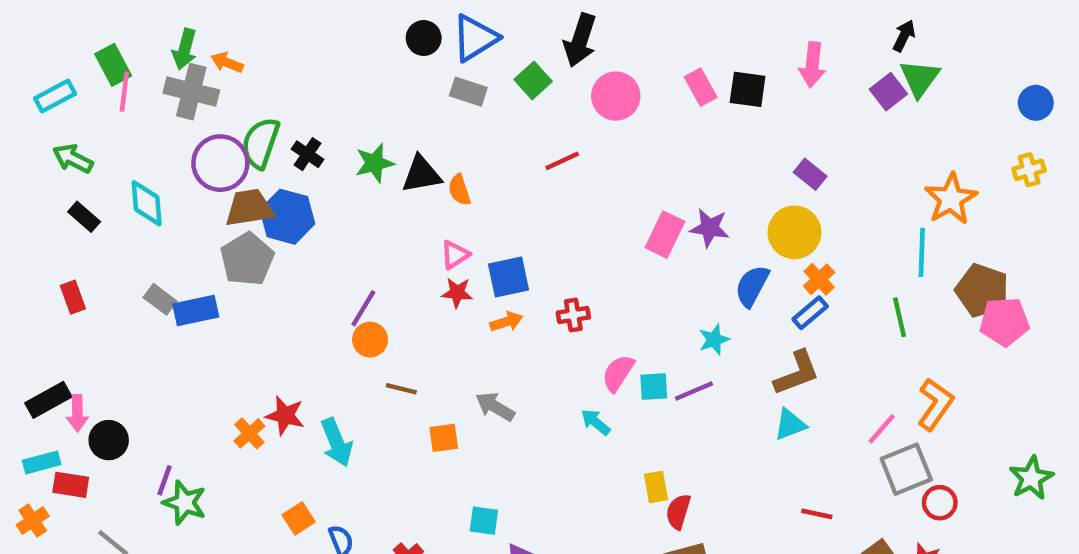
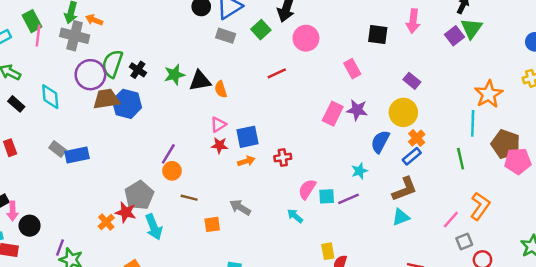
pink rectangle: (701, 87) -> (352, 69), moved
gray pentagon: (247, 259) -> (139, 195), moved
gray square: (906, 469) -> (464, 241), size x0.6

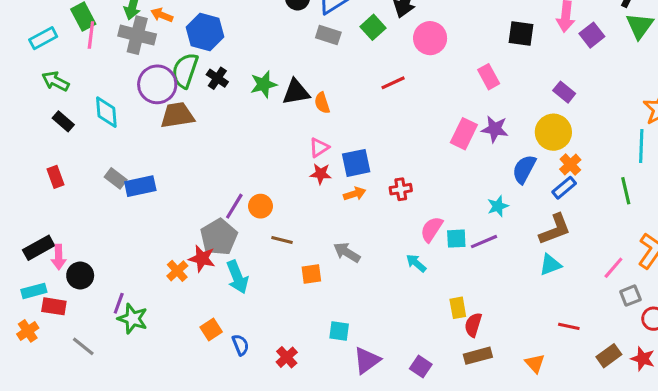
purple square: (454, 36) -> (592, 35), moved
blue hexagon: (127, 104) -> (205, 32), moved
purple line: (168, 154) -> (234, 206), moved

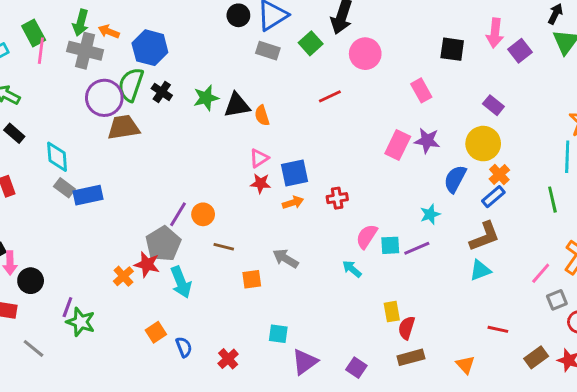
cyan diamond: (106, 112) -> (57, 157), moved

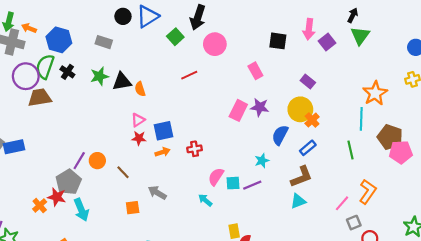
gray rectangle: (268, 51) -> (104, 42), moved
orange cross: (499, 175) -> (312, 120), moved
brown line: (224, 247) -> (123, 172), moved, turned 32

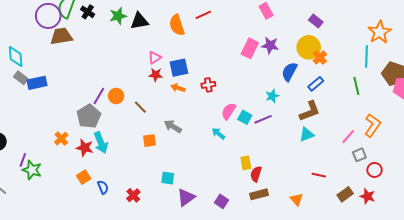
orange semicircle: (140, 89) -> (177, 25), moved, size x1.5
orange arrow: (163, 152) -> (178, 88), turned -144
cyan square: (233, 183) -> (245, 117), turned 32
red star: (57, 197) -> (85, 148), moved

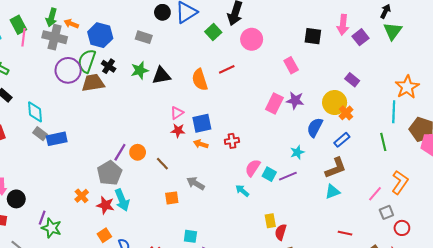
purple rectangle: (316, 21) -> (352, 80), moved
brown trapezoid: (61, 36) -> (93, 83), moved

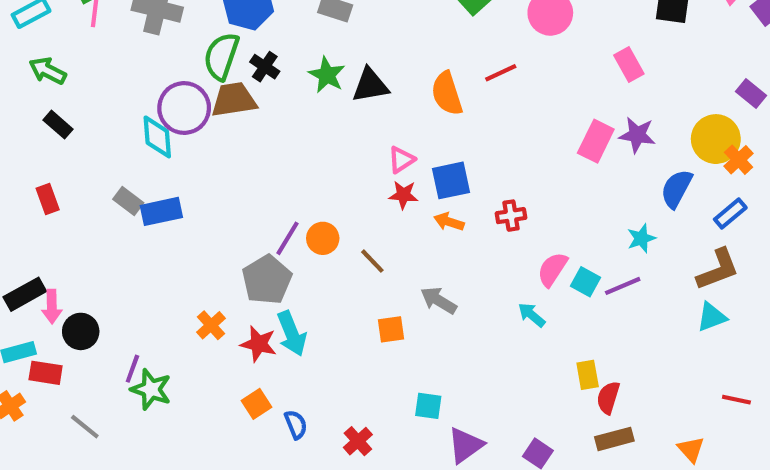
purple circle: (68, 70) -> (184, 108), moved
green star: (140, 70) -> (327, 75), turned -30
cyan diamond: (35, 112) -> (157, 137), moved

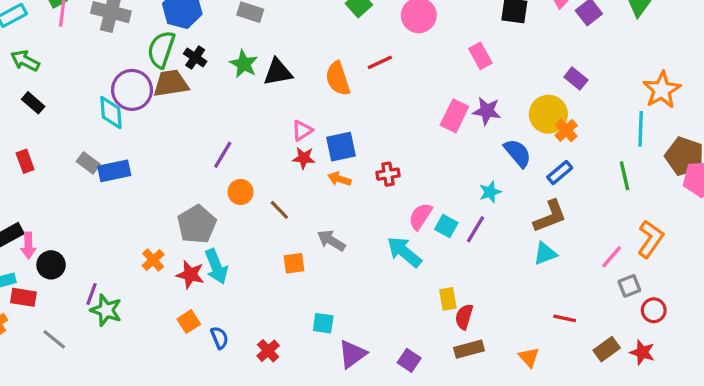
blue semicircle: (676, 189) -> (518, 153), turned 112
purple line: (288, 238) -> (223, 155), moved
purple line: (623, 286) -> (475, 229), turned -36
cyan arrow: (532, 315) -> (404, 252), size x1.6

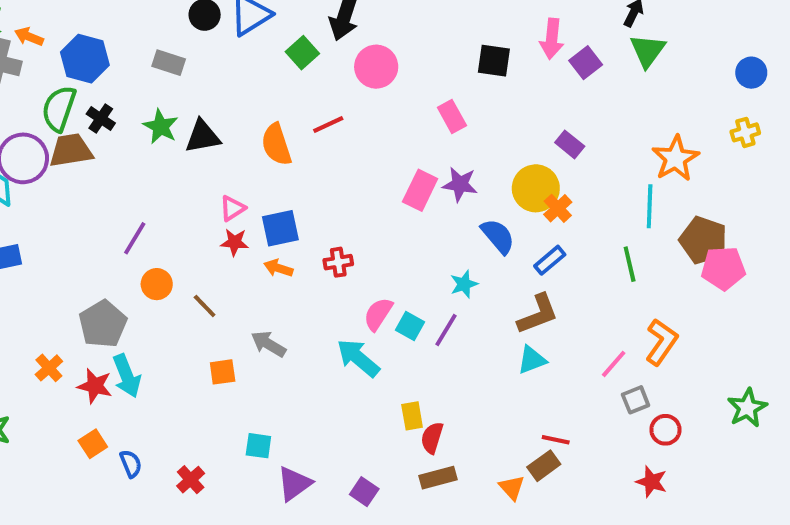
brown rectangle: (607, 349) -> (544, 466), moved

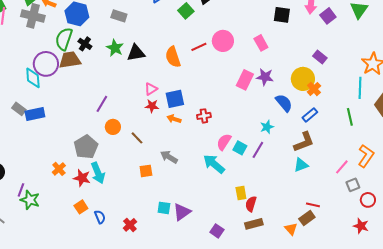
pink circle: (376, 67) -> (223, 41), moved
purple triangle: (294, 484) -> (182, 212), moved

